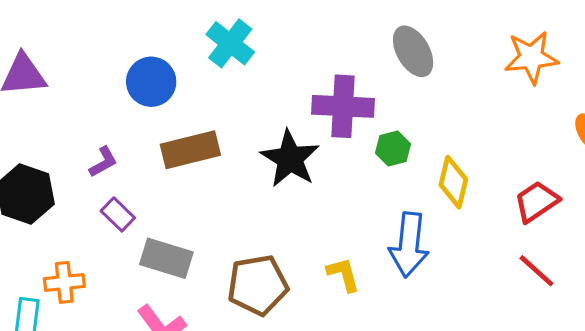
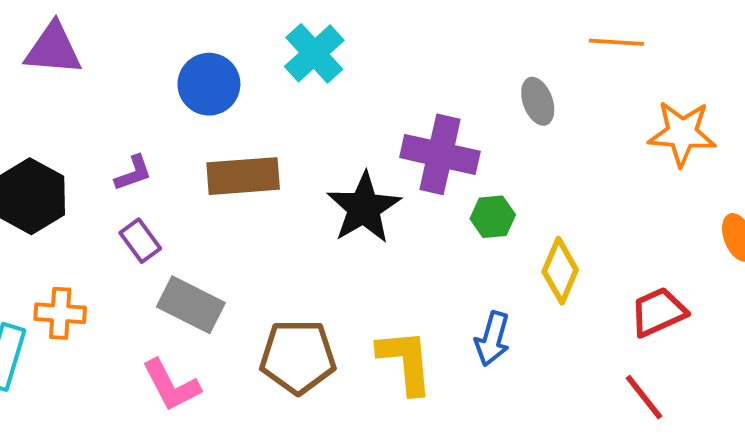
gray ellipse: (413, 51) -> (538, 101), size x0.7
blue arrow: (409, 245) -> (492, 339), size x0.7
yellow L-shape: (343, 274) -> (406, 362), size x1.5

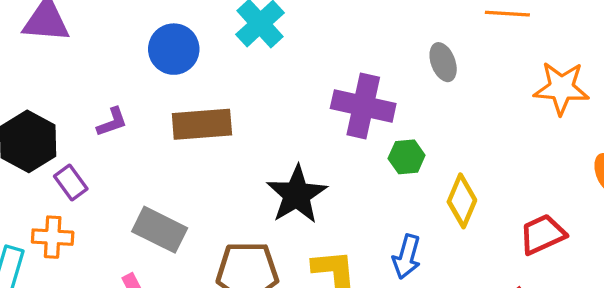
black star: (364, 208) -> (297, 195), moved
purple rectangle: (140, 241) -> (71, 182), moved

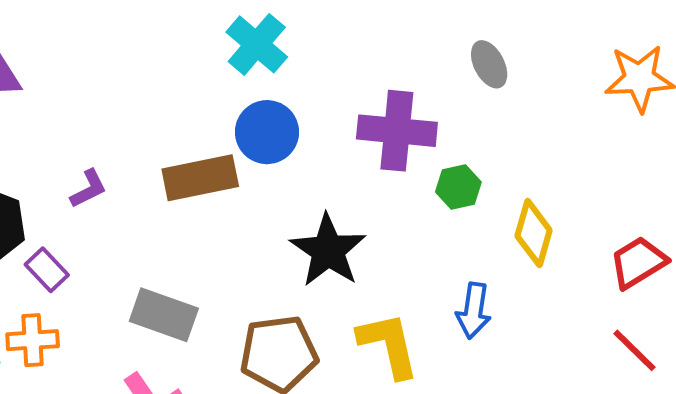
blue circle: (174, 49) -> (267, 132), moved

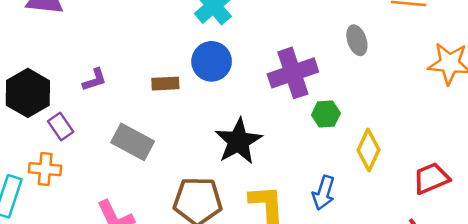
purple cross: (397, 131) -> (293, 73), turned -33
brown rectangle: (200, 178) -> (165, 84), size x0.6
gray rectangle: (164, 315) -> (133, 142), moved

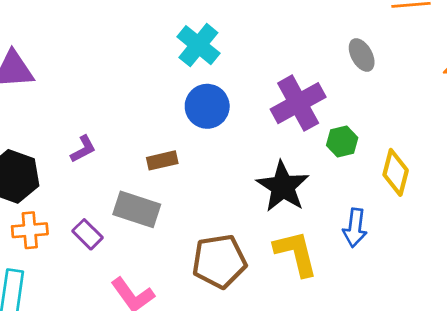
brown rectangle: (165, 84) -> (162, 160), moved
purple rectangle: (61, 126) -> (87, 234), moved
black star: (238, 141) -> (283, 187), moved
orange cross: (45, 169) -> (30, 230), moved

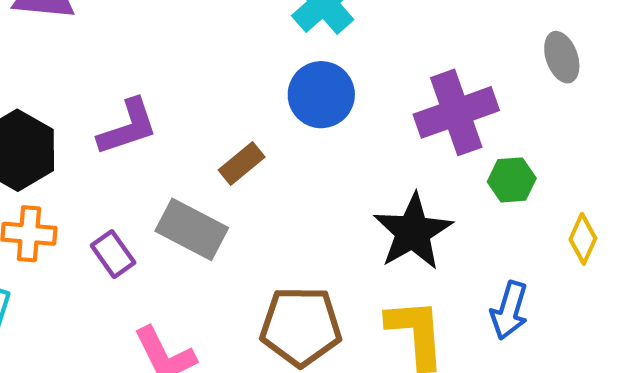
purple L-shape: (83, 149) -> (128, 127), size x1.5
brown rectangle: (162, 160) -> (242, 163), turned -36
yellow diamond: (396, 172) -> (583, 239), size x0.7

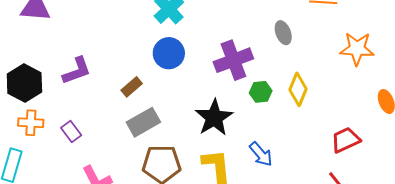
gray rectangle: (192, 229) -> (143, 122), moved, turned -56
yellow diamond: (583, 239) -> (298, 89), moved, size x1.4
blue arrow: (509, 310) -> (261, 154), turned -56

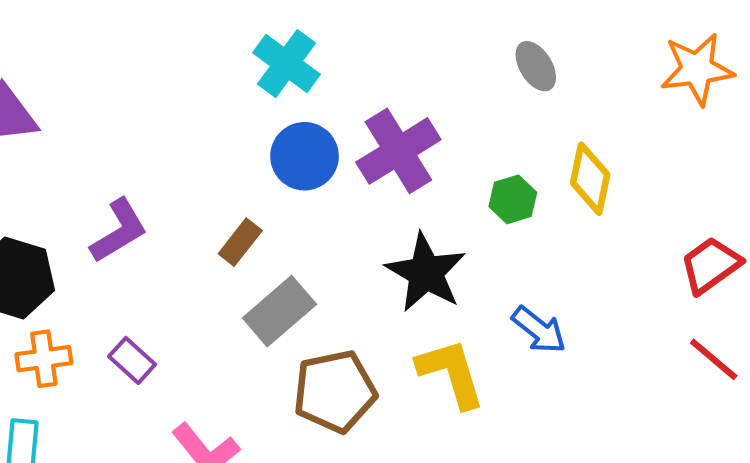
purple cross: (233, 60) -> (398, 151), moved

